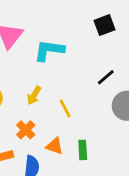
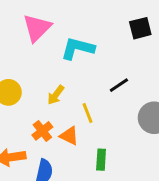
black line: (106, 77) -> (119, 85), moved
orange triangle: (54, 146) -> (69, 136), moved

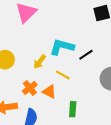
cyan L-shape: (78, 48) -> (62, 47), moved
yellow line: (87, 113) -> (63, 75), turned -40

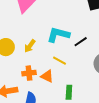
yellow arrow: (40, 62) -> (30, 46), moved
orange cross: (30, 88) -> (29, 73), turned 32

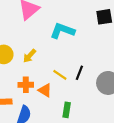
cyan L-shape: (58, 35) -> (62, 31), moved
black line: (81, 42) -> (79, 73), moved, turned -40

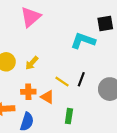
cyan L-shape: (62, 31) -> (83, 41), moved

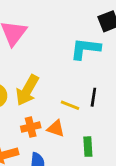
yellow arrow: (32, 63) -> (27, 90), size x1.6

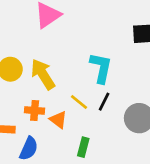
cyan L-shape: (85, 49) -> (101, 68), moved, turned 76
yellow arrow: (27, 90) -> (43, 74), turned 100

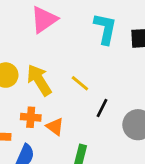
cyan L-shape: (101, 68) -> (105, 29), moved
yellow line: (79, 102) -> (80, 83), moved

